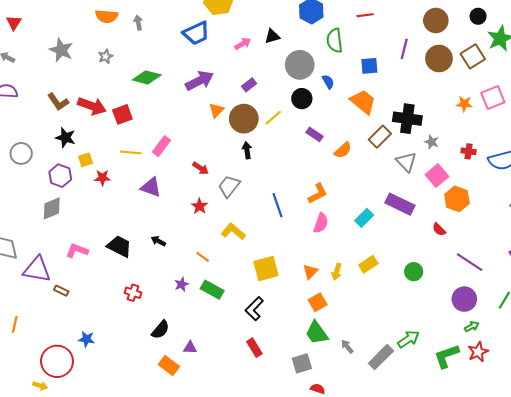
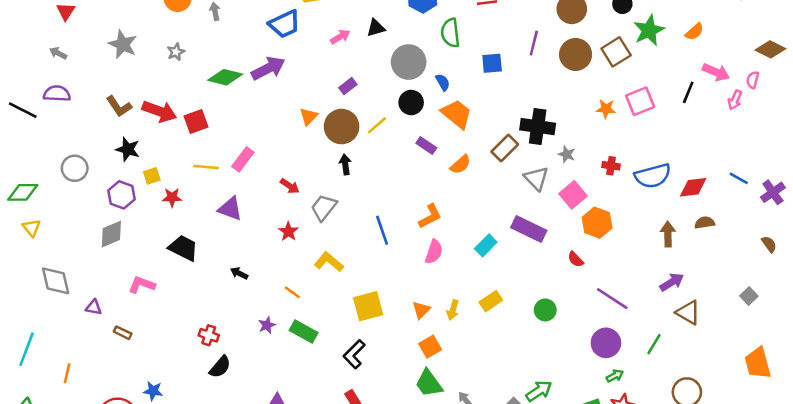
purple arrow: (199, 81) -> (268, 68), moved
orange trapezoid: (363, 102) -> (457, 114), moved
black trapezoid: (119, 246) -> (183, 248), moved
purple triangle: (37, 270) -> (94, 307), size x0.5
black semicircle: (160, 330) -> (220, 367), moved

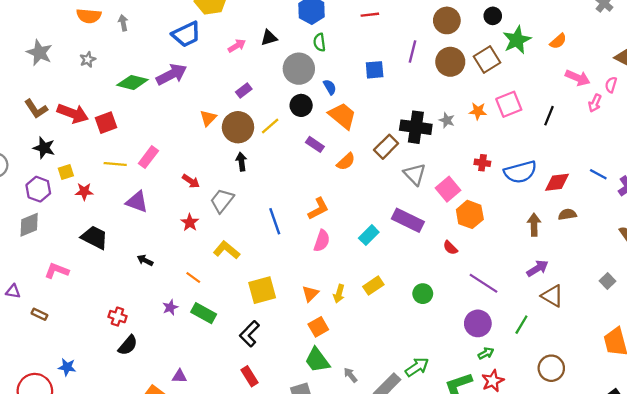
green semicircle: (450, 33) -> (319, 42), moved, size x0.7
black line: (688, 92) -> (549, 116), moved
gray star: (567, 154) -> (447, 120), moved

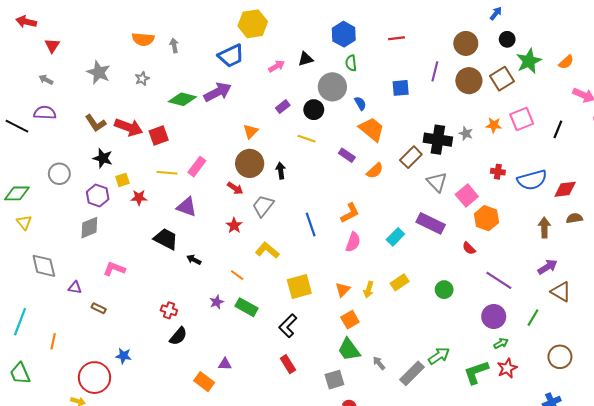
black circle: (301, 105) -> (314, 110), moved
yellow line: (270, 126) -> (307, 139), turned 60
brown circle: (238, 127) -> (250, 163), moved
black trapezoid: (95, 237) -> (166, 239), moved

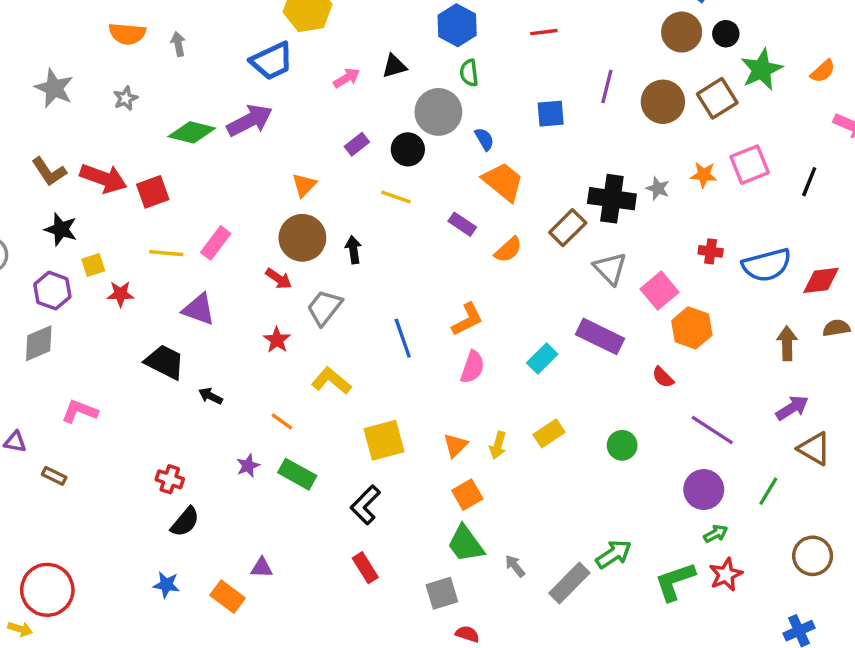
brown circle: (466, 43) -> (682, 32), moved
blue star: (123, 356) -> (166, 585), moved

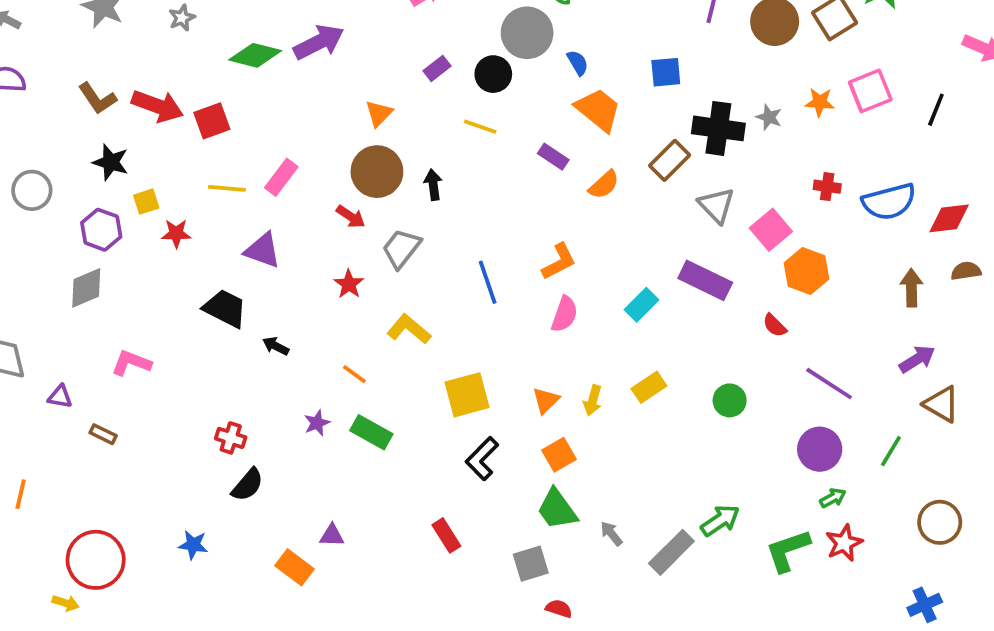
blue square: (551, 114) -> (666, 72), moved
black L-shape: (365, 505) -> (482, 459), moved
blue star: (166, 585) -> (193, 545), moved

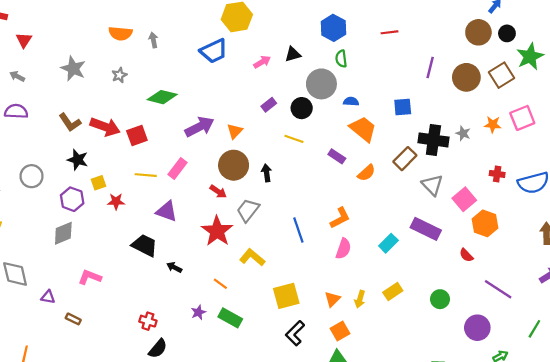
purple arrow: (319, 42) -> (200, 127), moved
blue semicircle: (578, 63) -> (351, 101), turned -56
red star: (349, 284) -> (217, 231), size x1.8
purple circle: (820, 449) -> (477, 328), moved

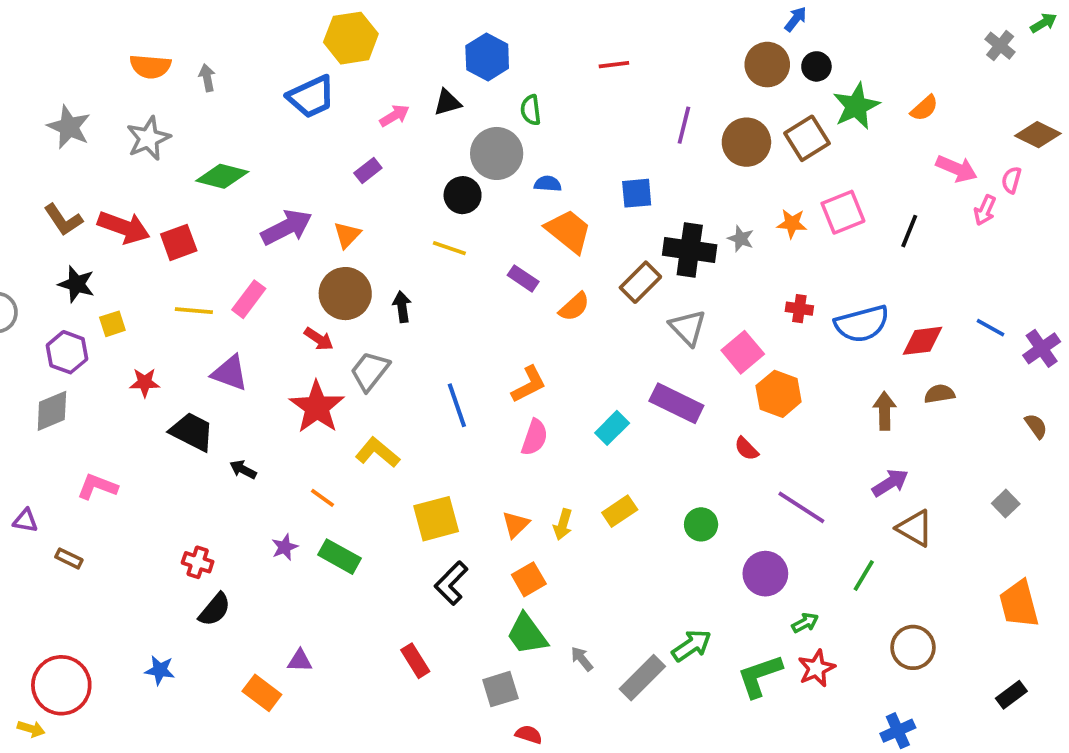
blue hexagon: (333, 28) -> (487, 57), moved
gray star: (119, 75) -> (148, 138), size x1.6
purple rectangle: (269, 105) -> (368, 171), moved
red star: (116, 201) -> (145, 382), moved

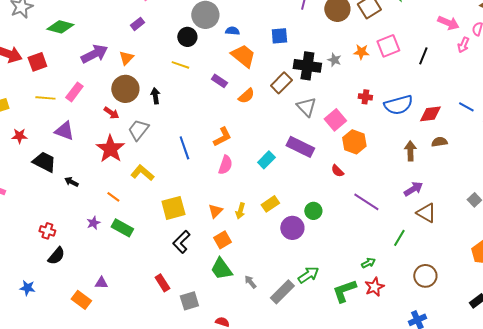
purple circle: (765, 574) -> (292, 228), moved
gray square: (500, 689) -> (189, 301), moved

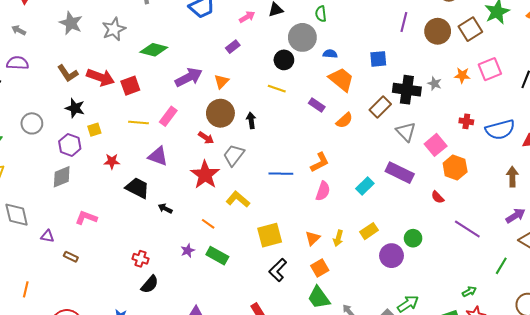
blue line: (184, 148) -> (281, 174), turned -70

